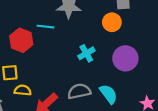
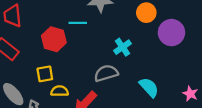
purple circle: (125, 58) -> (171, 33), moved
gray semicircle: (79, 91) -> (106, 73), moved

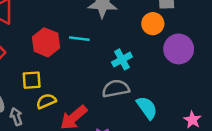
cyan line: (78, 23) -> (79, 39), moved
gray semicircle: (106, 73) -> (116, 89), moved
yellow semicircle: (60, 91) -> (46, 101), turned -30

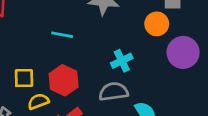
cyan line: (79, 39) -> (62, 35), moved
red hexagon: (46, 42) -> (64, 80), moved

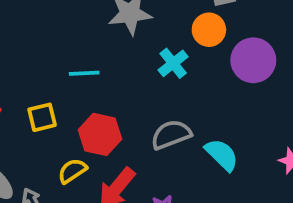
cyan cross: (122, 61) -> (173, 63), moved
yellow square: (24, 78) -> (42, 117), moved

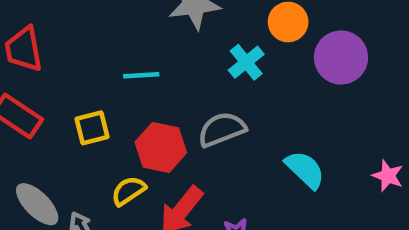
gray semicircle: (171, 135) -> (222, 129), moved

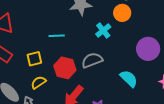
purple circle: (341, 57) -> (148, 49), moved
yellow semicircle: (128, 191) -> (39, 82), moved

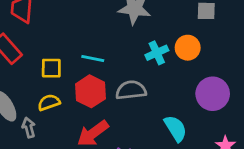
orange circle: (122, 13) -> (188, 48), moved
cyan line: (57, 36) -> (93, 58), moved

